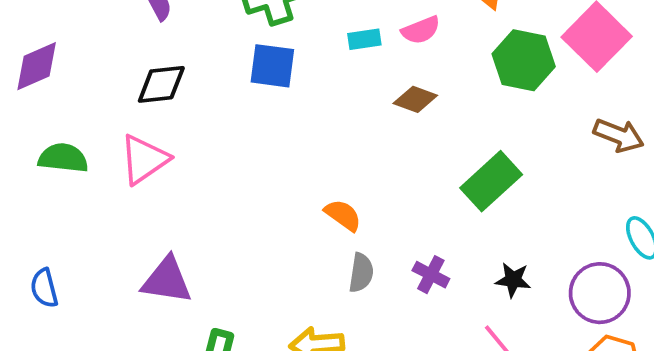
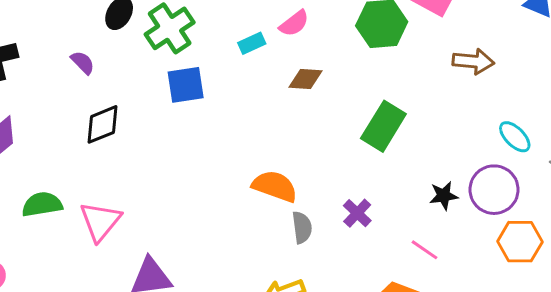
pink triangle: (144, 159) -> (100, 221), moved
orange semicircle: (343, 215) -> (275, 186), size x1.4
purple cross: (431, 275) -> (357, 213), turned 32
black star: (513, 280) -> (444, 196), moved

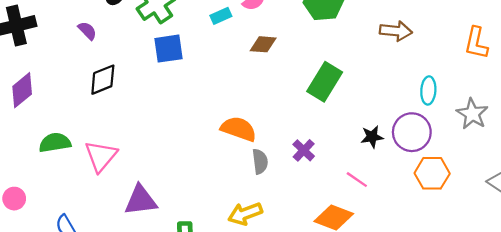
cyan ellipse: (515, 137) -> (428, 90), turned 48

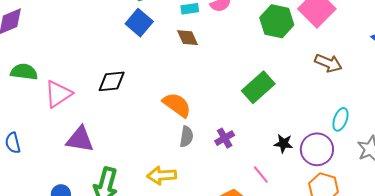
brown diamond: (263, 44) -> (188, 38), moved, turned 45
blue square: (169, 49) -> (139, 23), turned 32
black diamond: (103, 80) -> (112, 81), moved

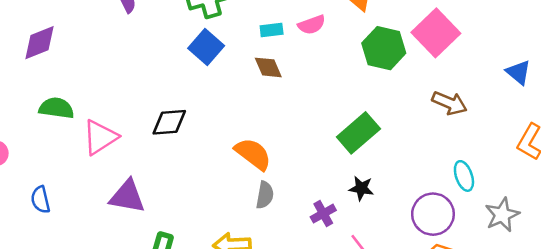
cyan ellipse: (340, 119) -> (464, 176), turned -40
purple cross: (225, 138) -> (323, 214), moved
black star: (283, 143) -> (361, 188), moved

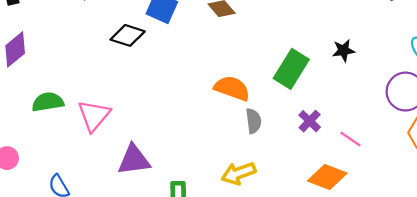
black diamond: (169, 122) -> (128, 35), moved, turned 40
green rectangle: (358, 133) -> (291, 69), moved
black star: (361, 188) -> (343, 51), moved

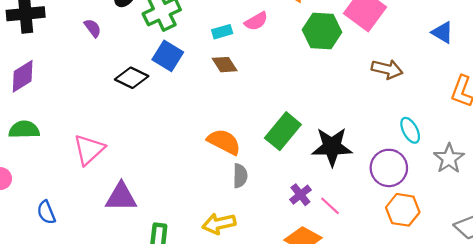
black star: (343, 51) -> (332, 147), moved, size x1.8
green semicircle: (48, 102) -> (24, 130), moved
purple cross: (310, 121) -> (300, 195), moved

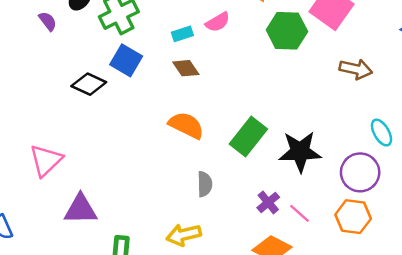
purple semicircle: (93, 28) -> (48, 21), moved
orange semicircle: (224, 142) -> (186, 125), moved
orange hexagon: (403, 210) -> (353, 217), moved

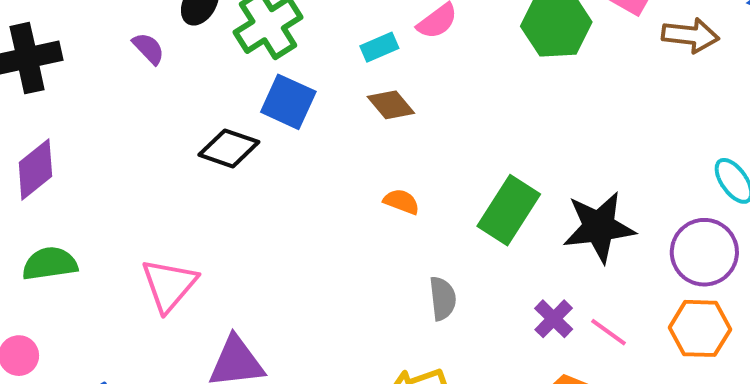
brown arrow: (356, 69) -> (691, 35), moved
orange semicircle: (186, 125) -> (401, 202), size x0.6

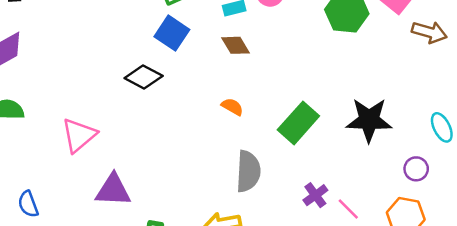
black diamond: (229, 148) -> (144, 77), moved
black star: (599, 227) -> (369, 120), moved
purple circle: (704, 252) -> (416, 169), size x0.6
gray semicircle: (443, 298) -> (248, 171), size x1.5

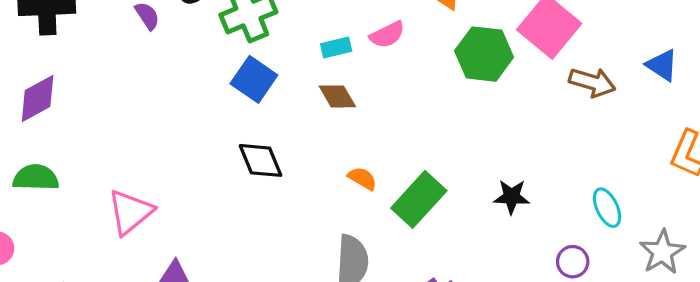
black diamond: (144, 77) -> (260, 160), moved, turned 39
orange semicircle: (232, 107) -> (362, 178), moved
black star: (369, 120) -> (511, 197), size x0.6

